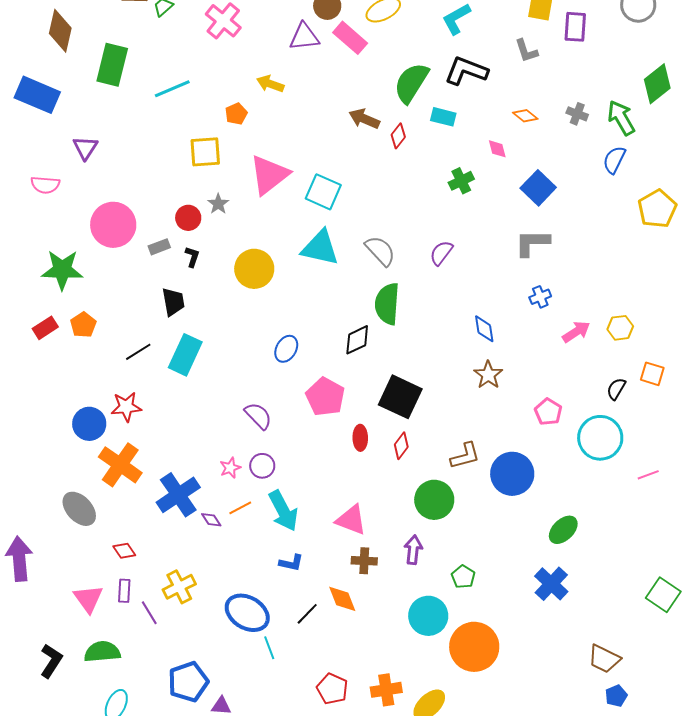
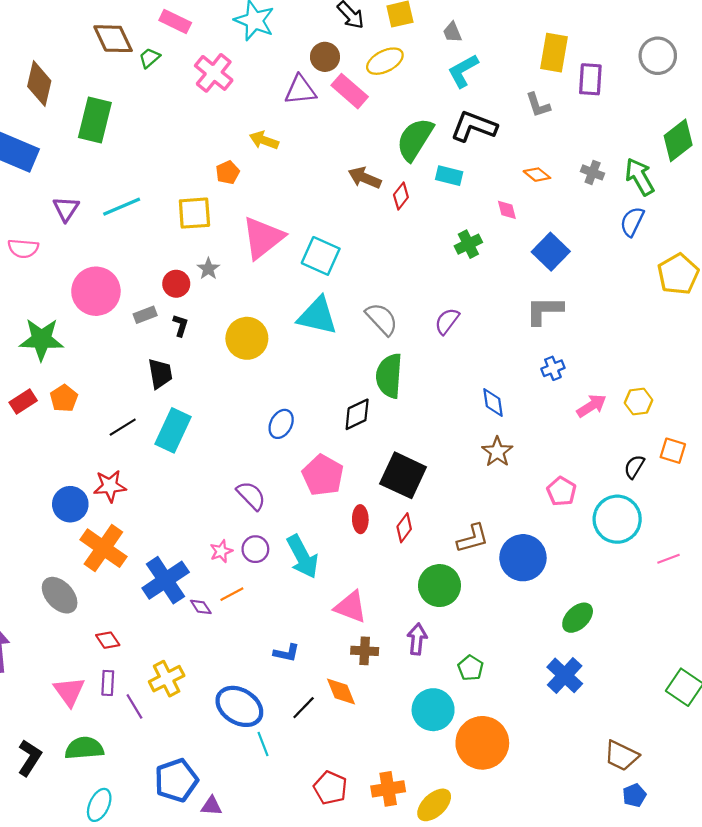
cyan line: (172, 89) -> (122, 207), moved
cyan arrow: (283, 511) -> (303, 557), moved

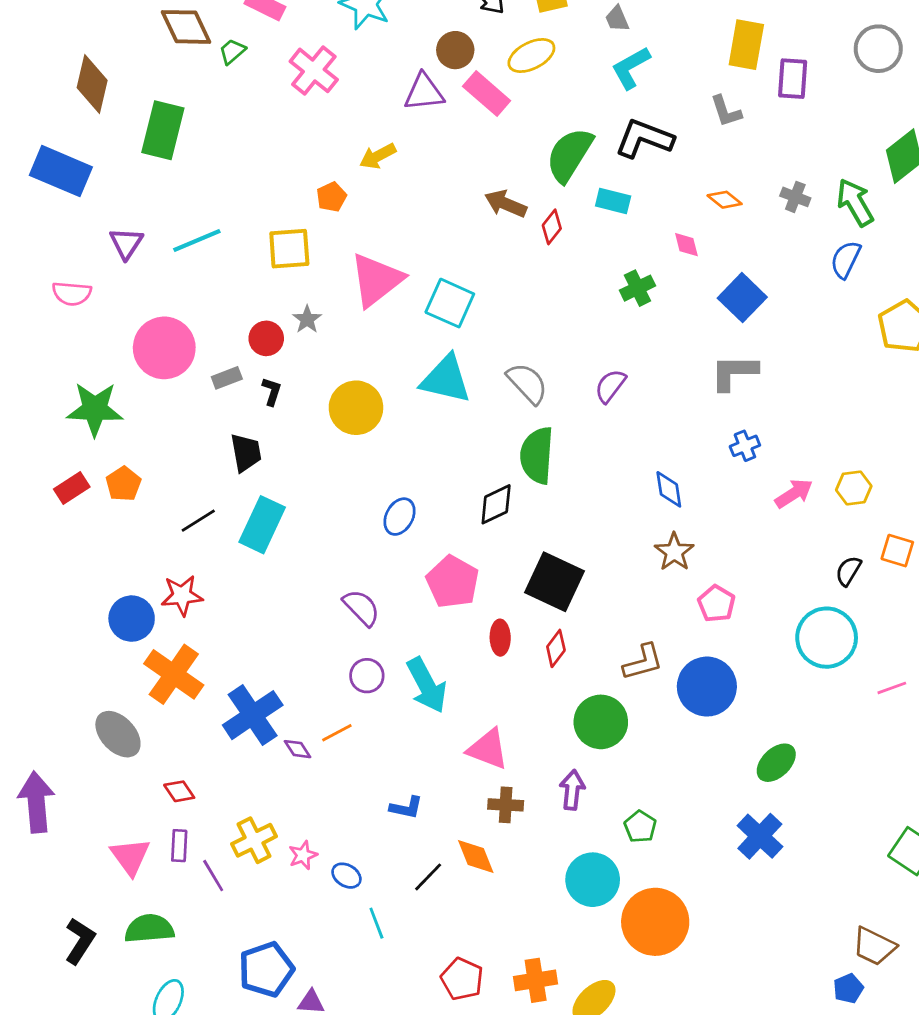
yellow arrow: (264, 140) -> (378, 156), turned -48
pink pentagon: (561, 491) -> (716, 604), moved
pink star: (221, 551) -> (303, 855), moved
blue ellipse: (239, 706) -> (346, 876), size x0.5
brown trapezoid: (621, 756) -> (874, 946), moved

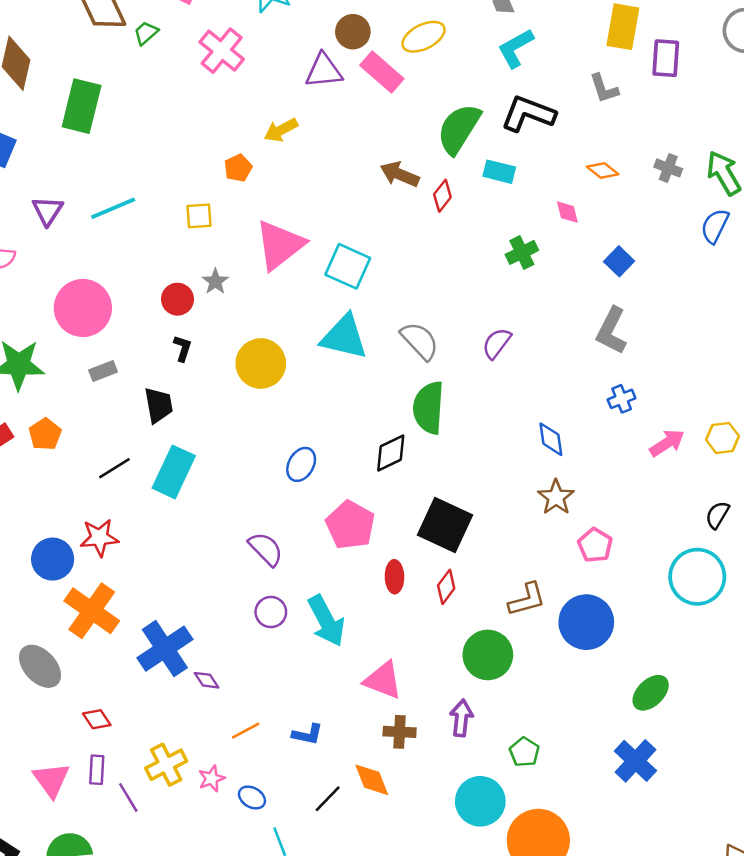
yellow square: (289, 249) -> (199, 216), size x0.7
blue square: (742, 298) -> (619, 261), size x0.7
gray L-shape: (734, 372) -> (611, 331), turned -63
gray rectangle: (227, 378) -> (103, 371), moved
orange line: (337, 733) -> (246, 731), moved

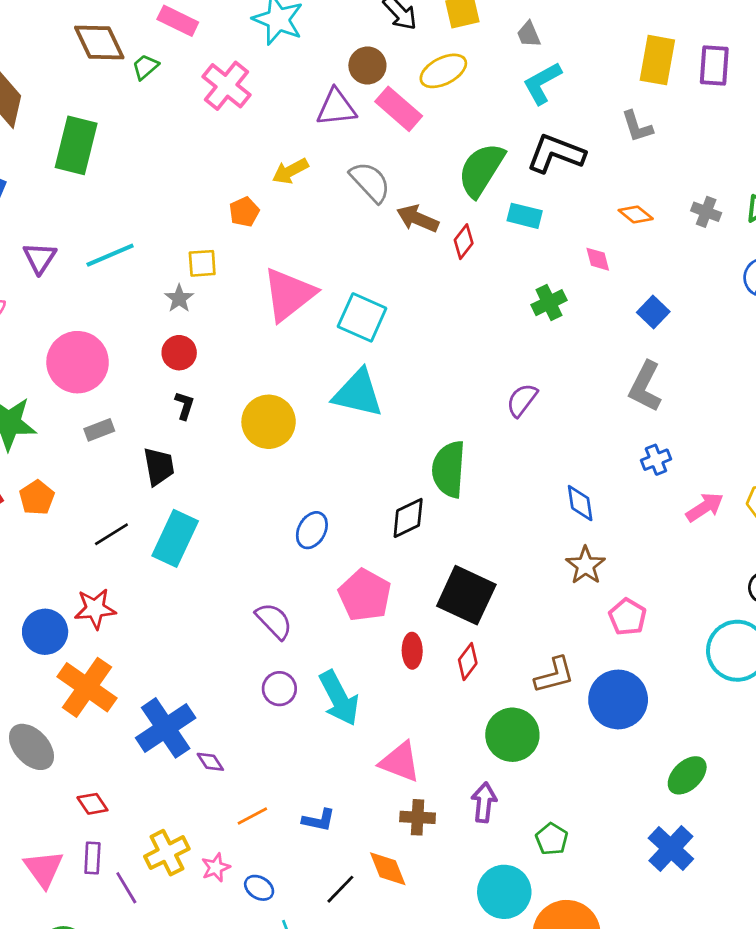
purple rectangle: (666, 58) -> (714, 65), moved
gray star: (215, 281) -> (179, 298), moved
gray semicircle: (420, 341) -> (370, 182), moved

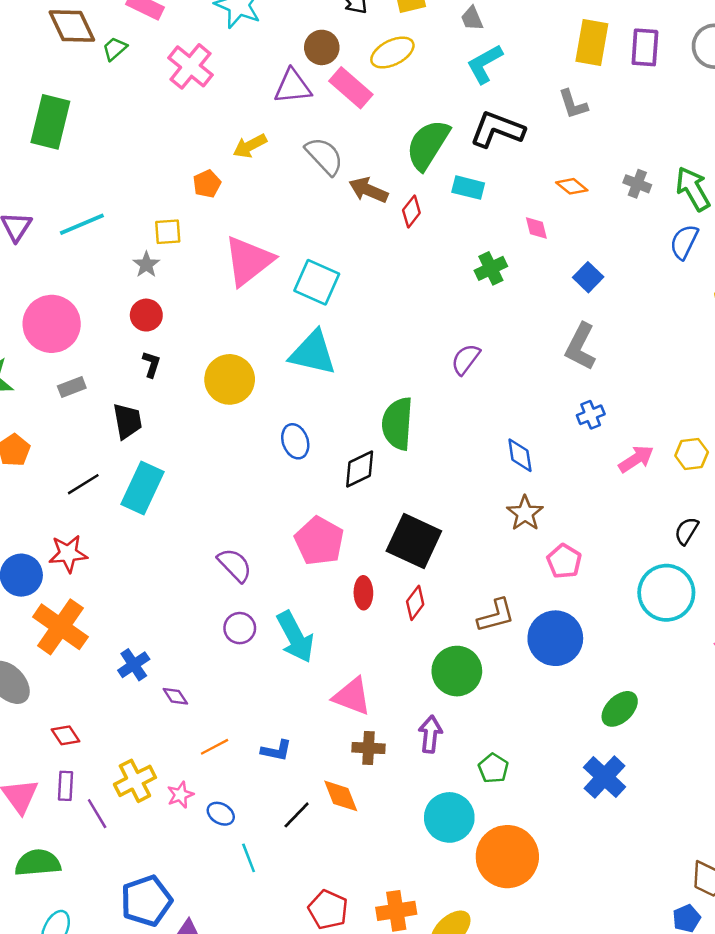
blue ellipse: (312, 530) -> (295, 441), moved, turned -48
blue cross: (166, 728) -> (134, 665), size x0.6

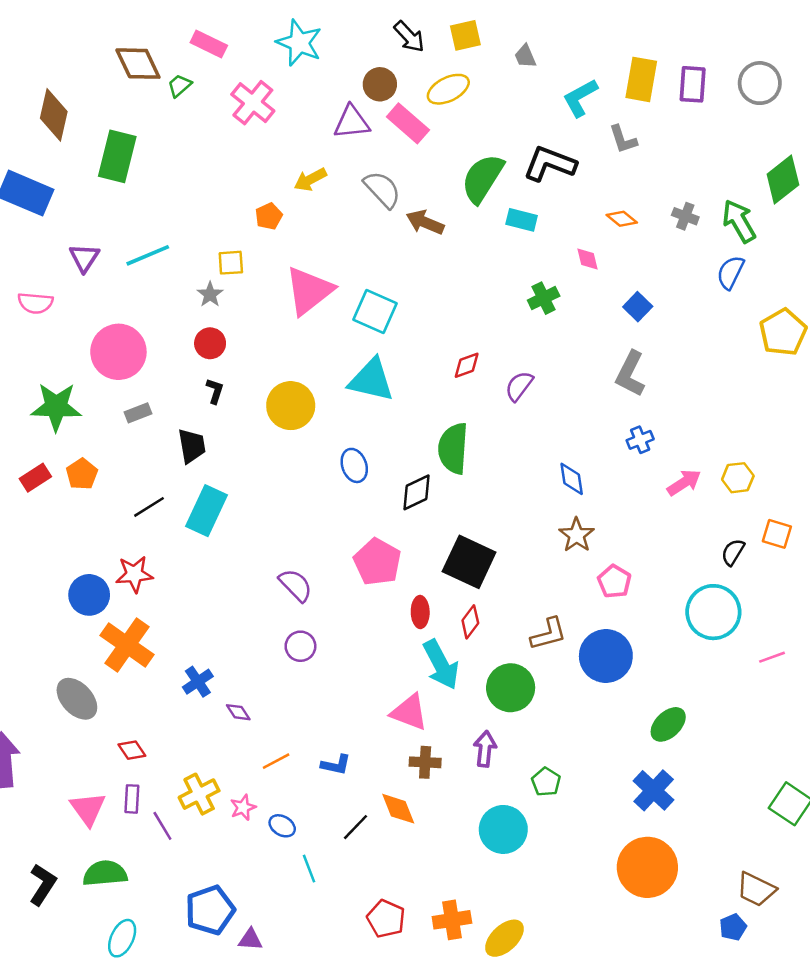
cyan L-shape: (485, 64) -> (580, 98), moved
red diamond: (411, 212) -> (467, 365), moved, turned 32
cyan arrow: (295, 637) -> (441, 665), moved
orange circle: (507, 857) -> (647, 867), moved

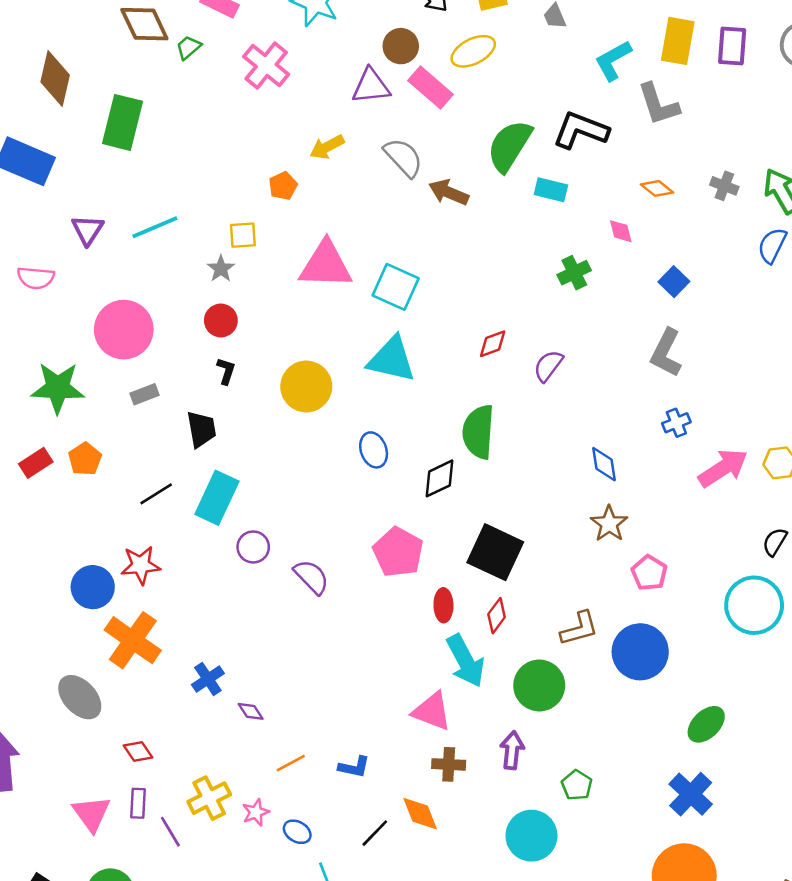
gray L-shape: (623, 139) -> (658, 104), size x1.4
pink triangle: (309, 291) -> (326, 265), turned 40
pink arrow: (684, 483) -> (723, 468), size x1.4
purple circle: (300, 646) -> (253, 547), moved

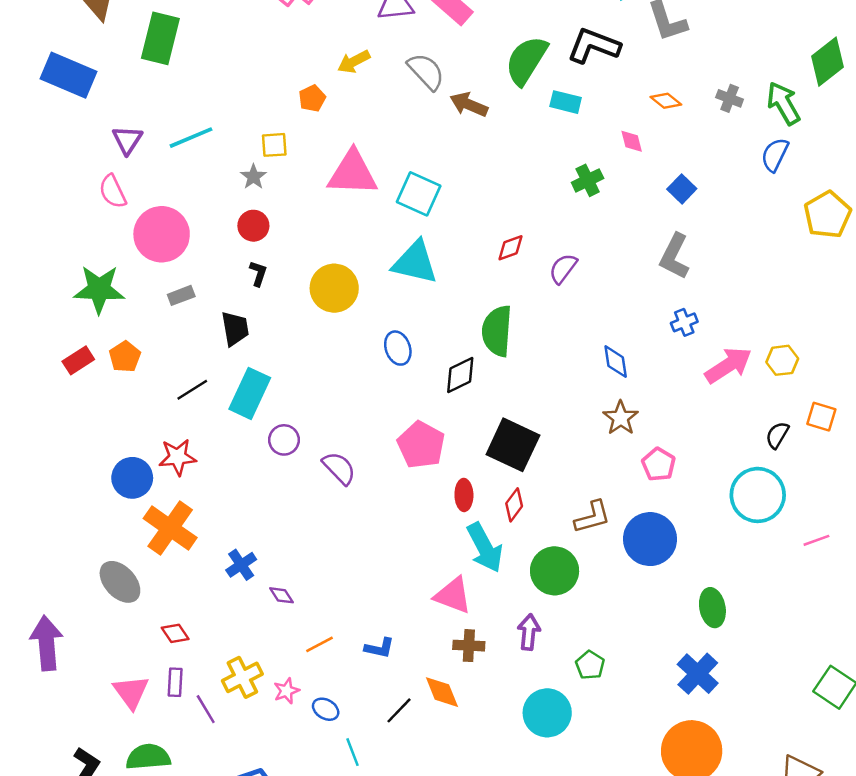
pink semicircle: (36, 278) -> (113, 191), moved, turned 60
green ellipse: (706, 724) -> (712, 608), turned -57

